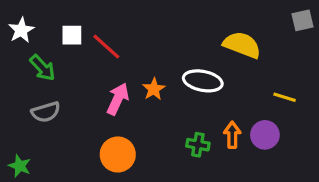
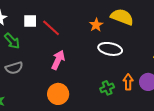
yellow semicircle: (242, 45) -> (122, 17), moved
orange star: (154, 89) -> (96, 25), moved
green cross: (198, 145) -> (107, 88), turned -32

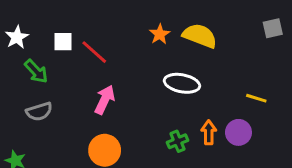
orange star: (96, 25) -> (160, 34), moved

